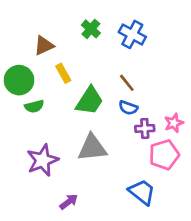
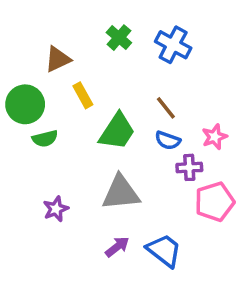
pink star: (174, 123) -> (215, 137), moved
purple star: (43, 160) -> (56, 209), size x0.6
blue trapezoid: (142, 192) -> (164, 250), moved
purple arrow: (69, 202) -> (117, 247), moved

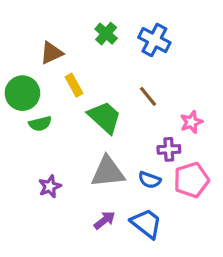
green trapezoid: (117, 131) -> (105, 117), turned -81
blue semicircle: (168, 140) -> (150, 180), moved

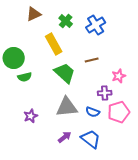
blue cross: (154, 40) -> (96, 25), turned 30
brown triangle: (51, 53) -> (34, 14), moved
yellow rectangle: (74, 85) -> (54, 44), moved, size x1.5
brown line: (148, 96) -> (92, 60), turned -64

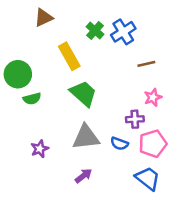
green cross: (66, 21) -> (95, 31), moved
brown line: (92, 60) -> (146, 64), moved
blue trapezoid: (91, 139) -> (148, 178), moved

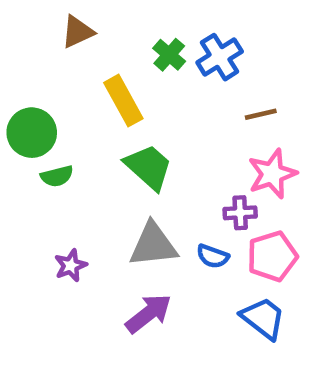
pink star: (153, 97) -> (272, 174), size x1.5
purple arrow: (83, 176) -> (149, 314), size x1.5

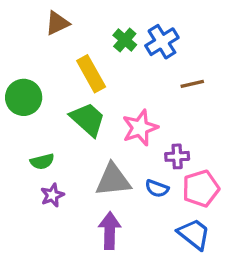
green trapezoid: (149, 167) -> (88, 119), moved
pink star: (272, 174) -> (140, 128), moved
green semicircle: (57, 176) -> (42, 161), moved
purple arrow: (149, 314) -> (110, 231), turned -51

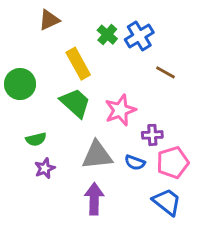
brown line: (192, 84) -> (165, 72), turned 42

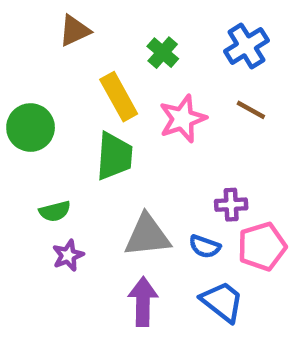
blue cross: (139, 36) -> (246, 46), moved
green trapezoid: (75, 103) -> (114, 156), turned 52
pink star: (120, 110) -> (183, 119), moved
blue trapezoid: (167, 202) -> (222, 302), moved

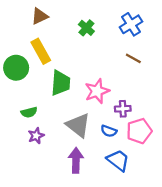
yellow rectangle: (119, 97) -> (41, 51), moved
pink star: (183, 119) -> (97, 91), moved
gray triangle: (147, 236) -> (78, 125), turned 44

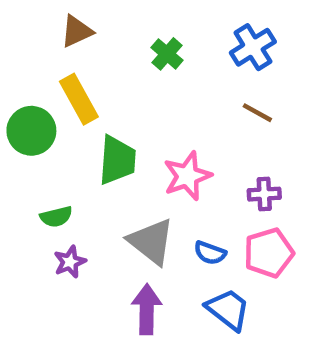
purple cross: (123, 109) -> (264, 194), moved

